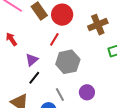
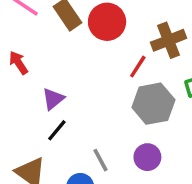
red line: (54, 39) -> (138, 67), moved
gray hexagon: (68, 62) -> (153, 104), moved

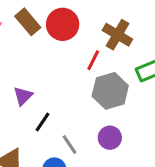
brown cross: (169, 40) -> (117, 35), turned -32
black line: (57, 130) -> (43, 122), moved

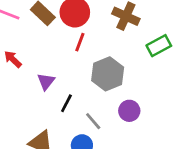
red line: (93, 60) -> (80, 42), moved
gray hexagon: (110, 91) -> (108, 74), moved

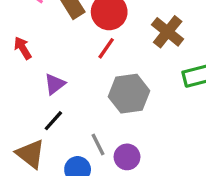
black line: (66, 103) -> (53, 121), moved
purple circle: (129, 111) -> (127, 157), moved

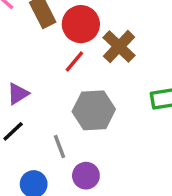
brown cross: (168, 32) -> (119, 47), moved
gray line: (98, 144) -> (59, 147), moved

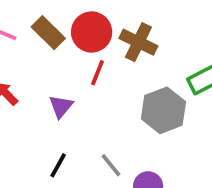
purple triangle: (18, 94) -> (61, 106), moved
gray hexagon: (94, 110) -> (163, 110), moved

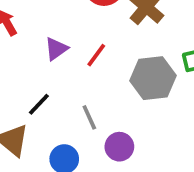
red line: (98, 73) -> (96, 55), moved

